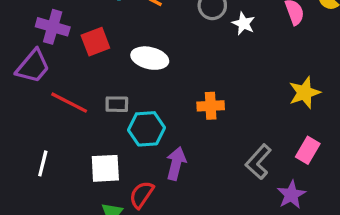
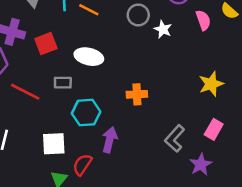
gray rectangle: (117, 104) -> (63, 83), moved

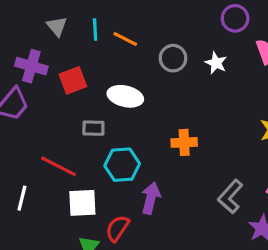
gray circle: (138, 15) -> (173, 58), moved
red line: (25, 92) -> (58, 166), moved

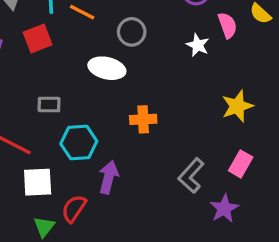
white star: (216, 63) -> (198, 45), moved
red square: (73, 80) -> (38, 38), moved
white ellipse: (125, 96) -> (107, 68), moved

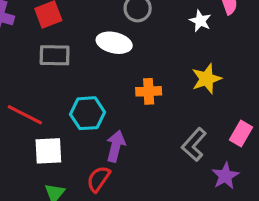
gray rectangle: (49, 105) -> (55, 55), moved, size x1.4
yellow star: (237, 106) -> (207, 79), moved
red semicircle: (74, 209) -> (98, 179), moved

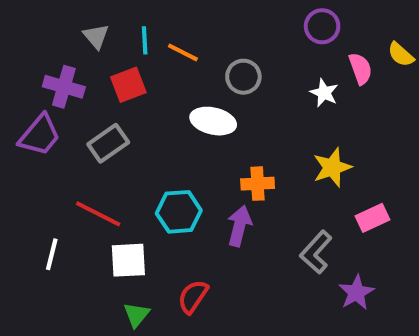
gray rectangle: (55, 55) -> (108, 143), moved, turned -36
pink rectangle: (241, 134) -> (373, 218), moved, turned 35
purple arrow: (116, 146) -> (239, 226), moved

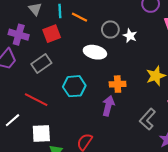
white star: (324, 93) -> (130, 36), moved
cyan hexagon: (179, 212) -> (74, 86), moved
white line: (52, 254) -> (12, 120), turned 35
white square: (128, 260) -> (41, 134), moved

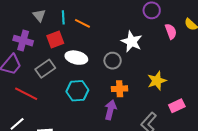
gray circle: (110, 29) -> (113, 61), moved
white star: (130, 36) -> (132, 42), size x1.5
white ellipse: (95, 52) -> (76, 58), moved
red line: (36, 100) -> (26, 94), moved

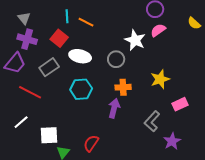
gray triangle: (39, 15) -> (24, 18), moved
pink semicircle: (171, 31) -> (158, 30), moved, turned -105
red square: (55, 40) -> (59, 38), turned -30

